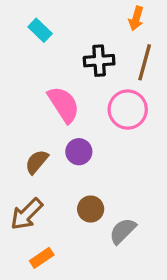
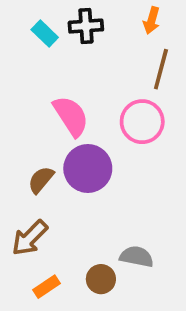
black cross: (99, 61) -> (86, 26), moved
purple circle: (79, 152) -> (88, 168), size x1.6
brown circle: (91, 209) -> (101, 279), moved
gray semicircle: (123, 231) -> (137, 257), turned 56

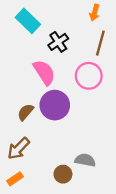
black cross: (86, 26) -> (58, 42), moved, turned -30
cyan rectangle: (45, 34) -> (28, 21), size x1.5
orange rectangle: (47, 287) -> (15, 179), moved

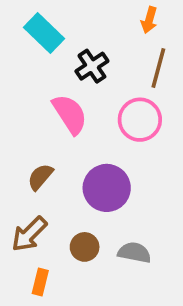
purple circle: (55, 105) -> (107, 188), moved
brown circle: (63, 174) -> (85, 247), moved
orange rectangle: (15, 179) -> (40, 282), moved, turned -42

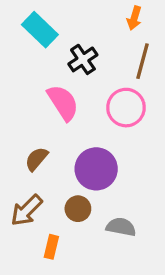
brown circle: (85, 247) -> (78, 209), moved
orange rectangle: (40, 282) -> (51, 247), moved

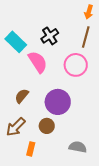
orange arrow: (134, 18) -> (89, 12), moved
cyan rectangle: (40, 30) -> (16, 42), moved
gray semicircle: (121, 227) -> (78, 147), moved

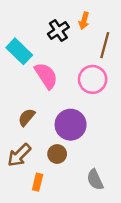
orange arrow: (89, 12) -> (84, 21), moved
black cross: (50, 36) -> (58, 30), moved
gray semicircle: (78, 147) -> (95, 180), turned -126

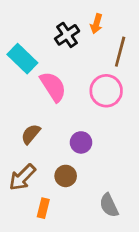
purple circle: (71, 125) -> (81, 142), size x0.6

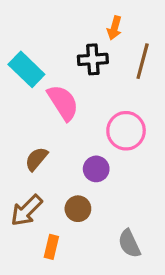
black cross: (67, 35) -> (93, 59), moved, turned 30
pink circle: (106, 91) -> (126, 131), moved

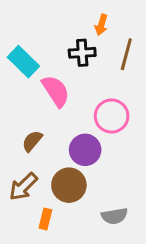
purple circle: (96, 169) -> (85, 150), size x1.4
brown circle: (78, 209) -> (69, 185), size x1.5
gray semicircle: (129, 244) -> (115, 216), turned -75

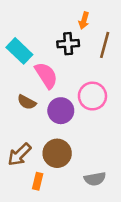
brown semicircle: (32, 141) -> (27, 102), moved, turned -102
purple circle: (85, 150) -> (61, 111), moved

